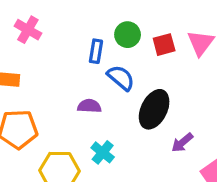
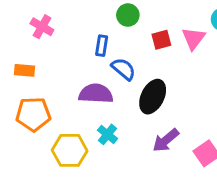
green circle: (128, 35) -> (128, 15), moved
purple semicircle: (89, 106) -> (96, 94), size x1.6
purple arrow: (182, 143) -> (166, 140), moved, size x1.4

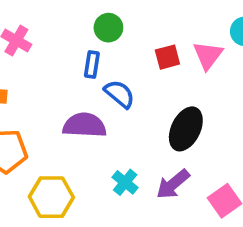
green circle: (128, 15) -> (108, 28), moved
black ellipse: (153, 97) -> (186, 129), moved
cyan cross: (107, 134) -> (125, 182), moved

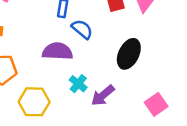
cyan cross: (125, 182) -> (78, 84), moved
purple arrow: (173, 184) -> (103, 95), moved

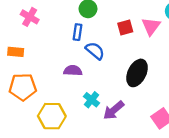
purple semicircle: (57, 51) -> (73, 71), size x0.7

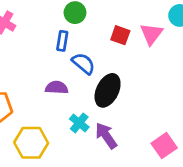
red square: (125, 27) -> (120, 35), turned 35
black ellipse: (137, 73) -> (108, 90), moved
purple arrow: (114, 110) -> (106, 136), turned 95

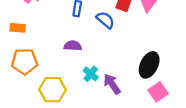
blue semicircle: (83, 64) -> (105, 20), moved
black ellipse: (108, 90) -> (149, 65), moved

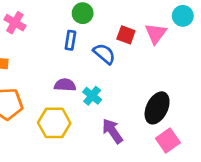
cyan cross: (91, 74) -> (92, 96), moved
yellow hexagon: (53, 90) -> (54, 123), moved

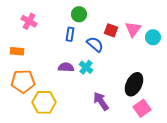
cyan circle: (183, 16) -> (153, 37), moved
cyan cross: (92, 96) -> (86, 67), moved
yellow hexagon: (54, 123) -> (44, 102), moved

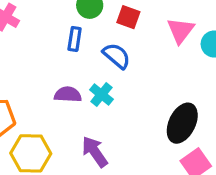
red square: (111, 30) -> (128, 17), moved
purple arrow: (101, 101) -> (95, 152), moved

